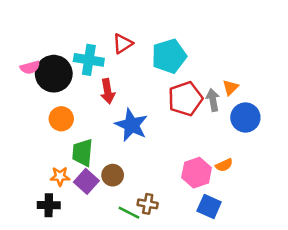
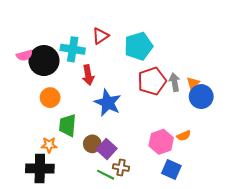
orange triangle: (230, 87) -> (193, 83), moved
purple square: (86, 181) -> (107, 149), moved
black cross: (49, 205) -> (40, 169), size x1.5

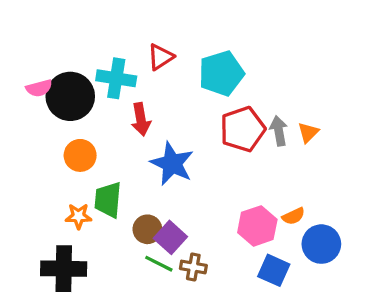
blue circle: (201, 97) -> (321, 244), moved
orange star: (49, 145) -> (78, 216), moved
green line: (106, 175) -> (159, 264), moved

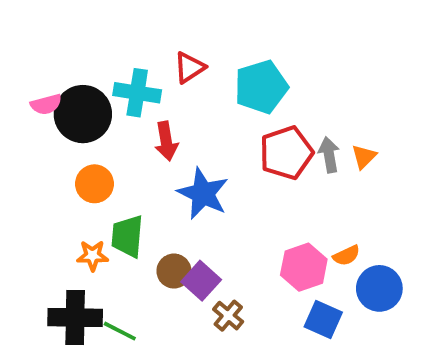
green line: (159, 264) -> (120, 331), moved
brown cross: (193, 267) -> (228, 316), turned 30

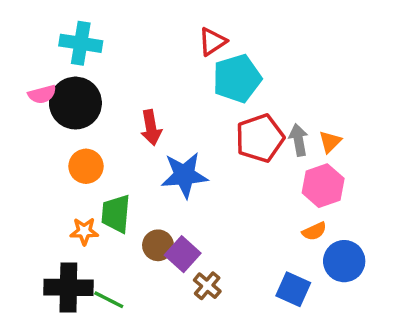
red triangle: (189, 68) -> (212, 42), moved
cyan cross: (137, 93) -> (81, 43), moved
blue star: (203, 194) -> (184, 175), turned -30
pink hexagon: (304, 267) -> (323, 186), moved

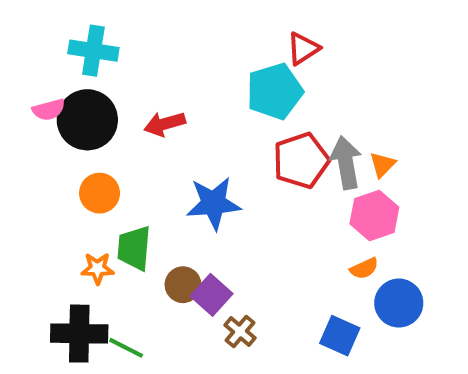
red triangle: (212, 42) -> (303, 49), moved
red arrow: (151, 128) -> (165, 124), moved, turned 84
gray arrow: (299, 140) -> (346, 163), size x1.4

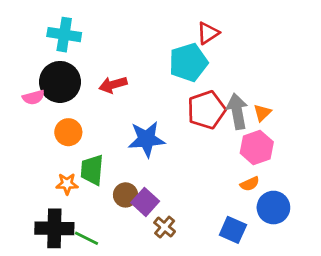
pink semicircle: (49, 110) -> (33, 97), moved

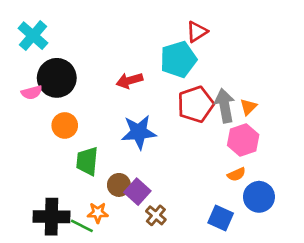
cyan cross: (64, 35) -> (33, 36), moved, turned 32
red arrow: (113, 85) -> (129, 81), moved
orange star: (67, 184) -> (98, 213), moved

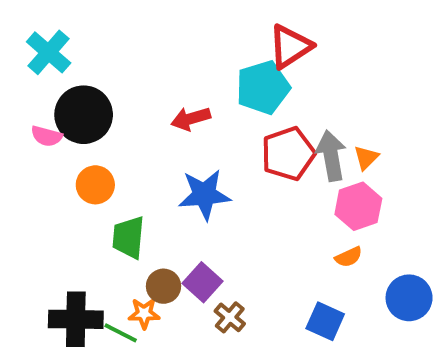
red triangle: (197, 32) -> (290, 47), size x1.4
pink semicircle: (32, 92) -> (47, 136), turned 30
brown circle: (119, 185) -> (163, 286), moved
blue circle: (259, 197) -> (409, 298), moved

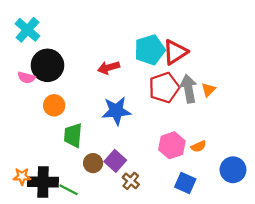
red triangle: (290, 47) -> (175, 52), moved
pink hexagon: (358, 206) -> (172, 145), moved
orange star: (144, 313) -> (22, 176), moved

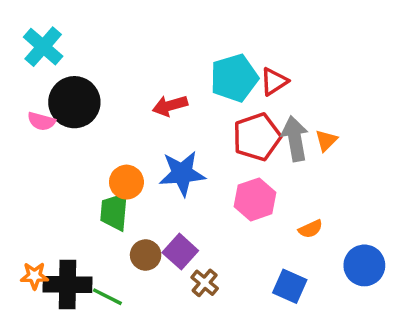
red triangle: (175, 52) -> (274, 81), size x0.7
orange circle: (54, 105) -> (126, 182), moved
pink hexagon: (172, 145) -> (255, 199), moved

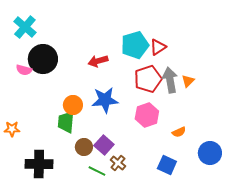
orange star: (34, 276) -> (12, 129), moved
green line: (107, 297) -> (97, 171), moved

